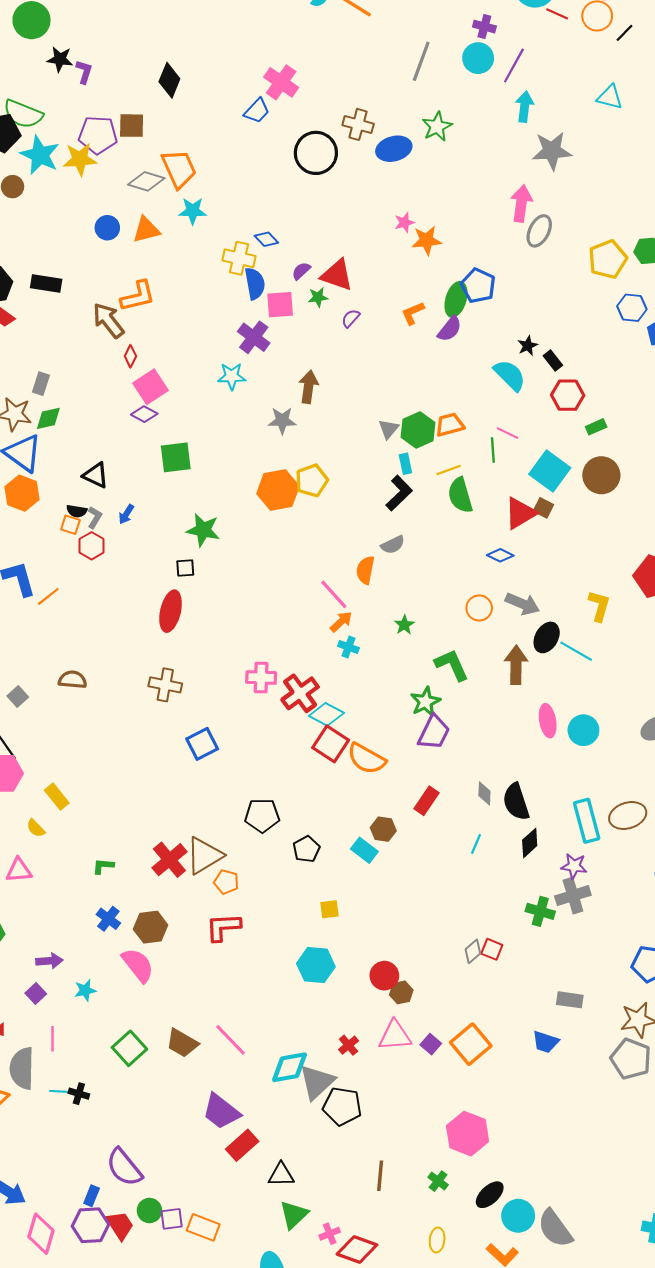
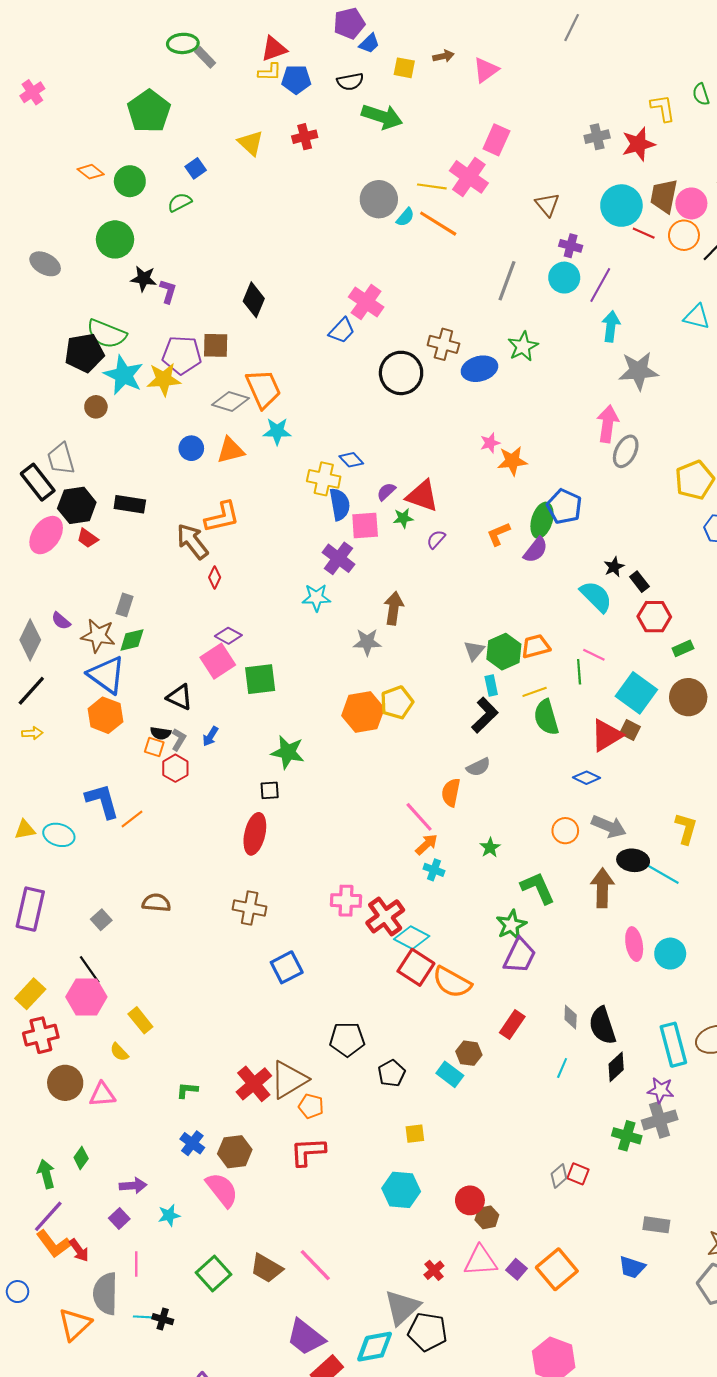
pink square: (151, 387) -> (218, 661), moved
black ellipse: (547, 637) -> (633, 860), turned 68
cyan diamond: (290, 1067) -> (375, 1347), moved

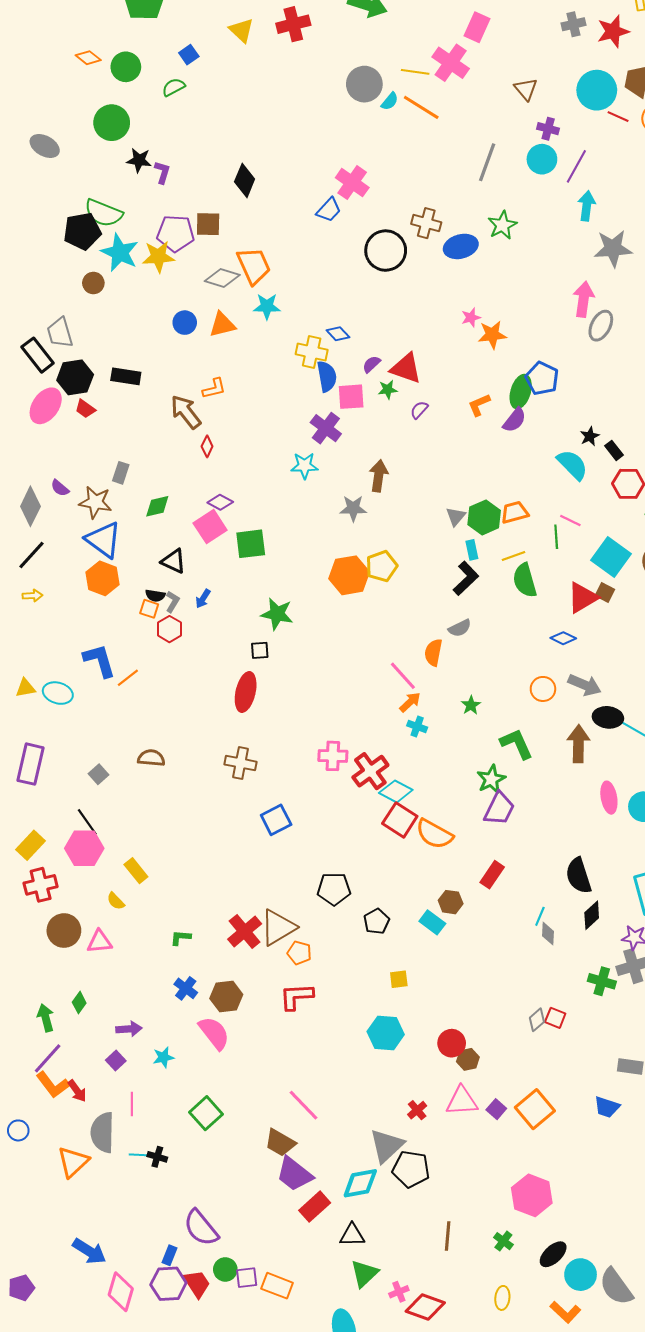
red cross: (305, 137) -> (293, 24), size x1.4
orange L-shape: (222, 517) -> (214, 389), size x0.7
green diamond: (132, 640) -> (157, 506), moved
gray diamond: (571, 1017) -> (548, 934), moved
brown trapezoid: (267, 1268) -> (280, 1143), moved

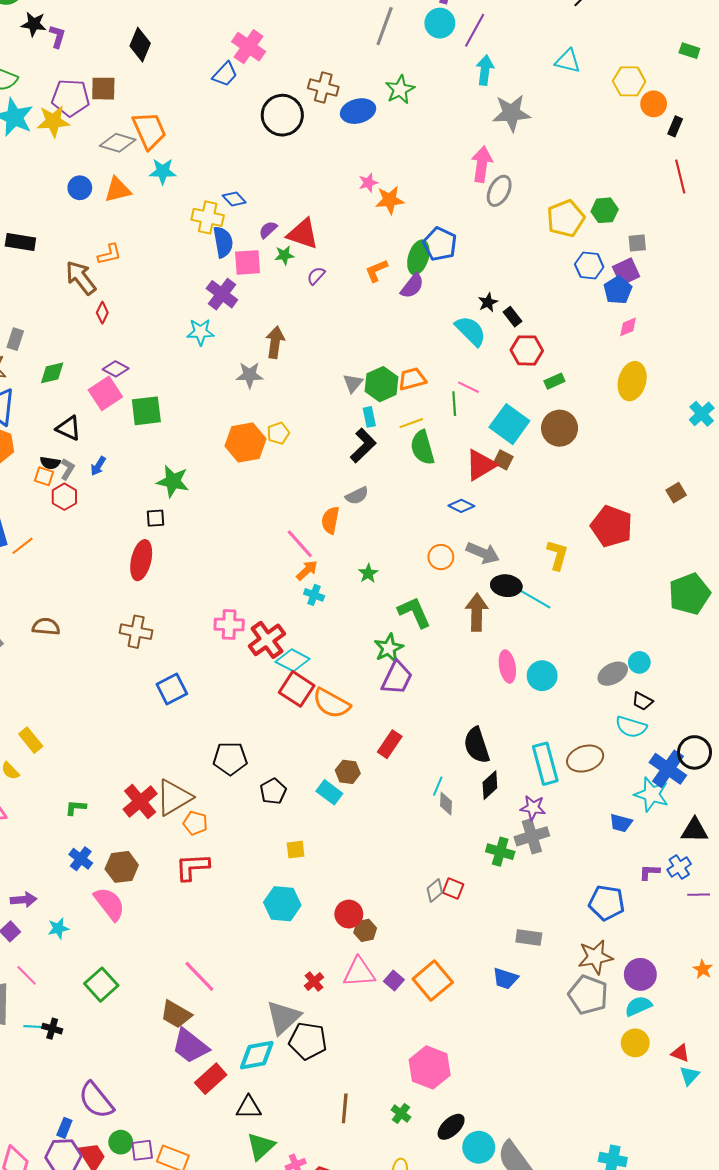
yellow pentagon: (382, 566) -> (278, 433), size x0.7
pink line: (132, 1104) -> (27, 975), turned -45

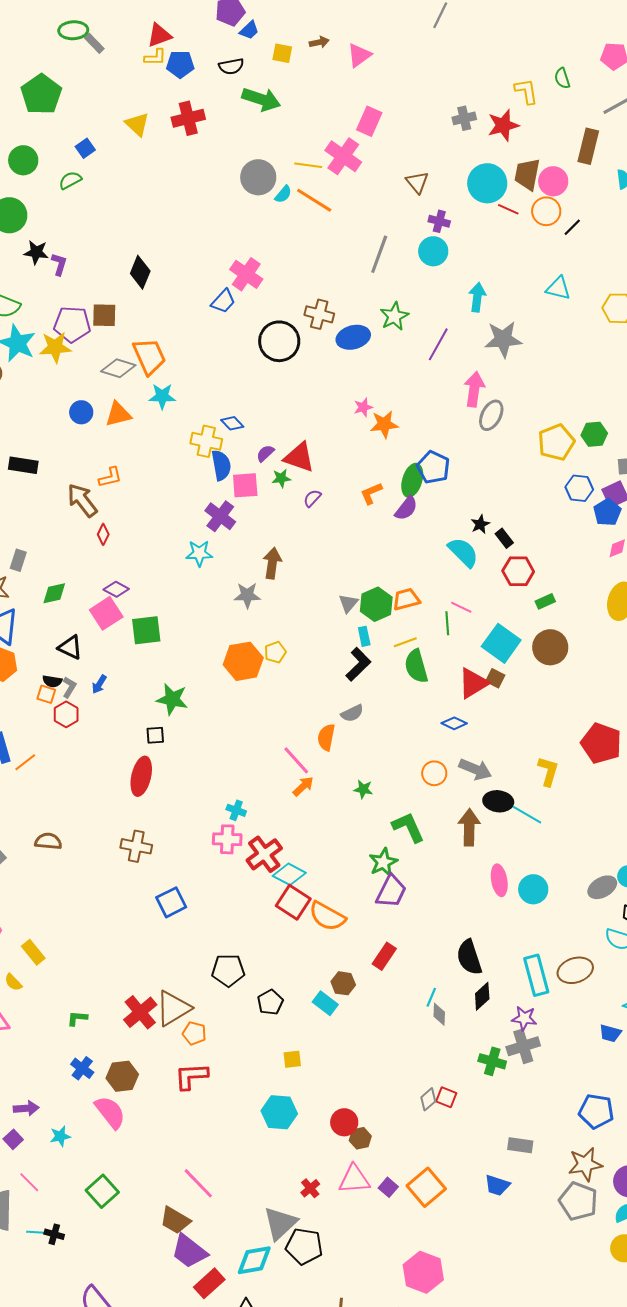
purple line: (475, 30) -> (438, 344), moved
green star: (368, 573) -> (363, 789), turned -30
cyan cross: (314, 595) -> (236, 810), moved

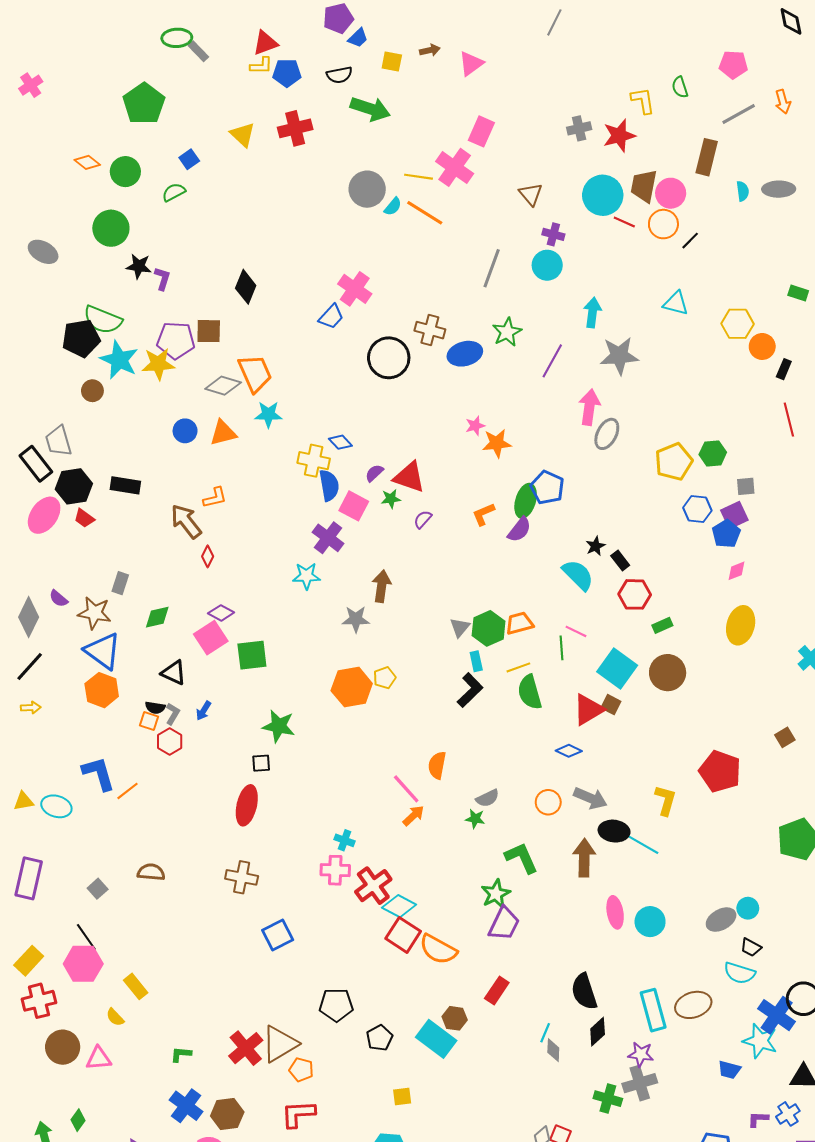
pink square: (245, 485) -> (354, 506), turned 32
gray semicircle: (352, 713) -> (487, 798), moved
cyan rectangle: (325, 1003) -> (436, 1039), size x1.5
blue cross: (82, 1068) -> (186, 1106), size x1.4

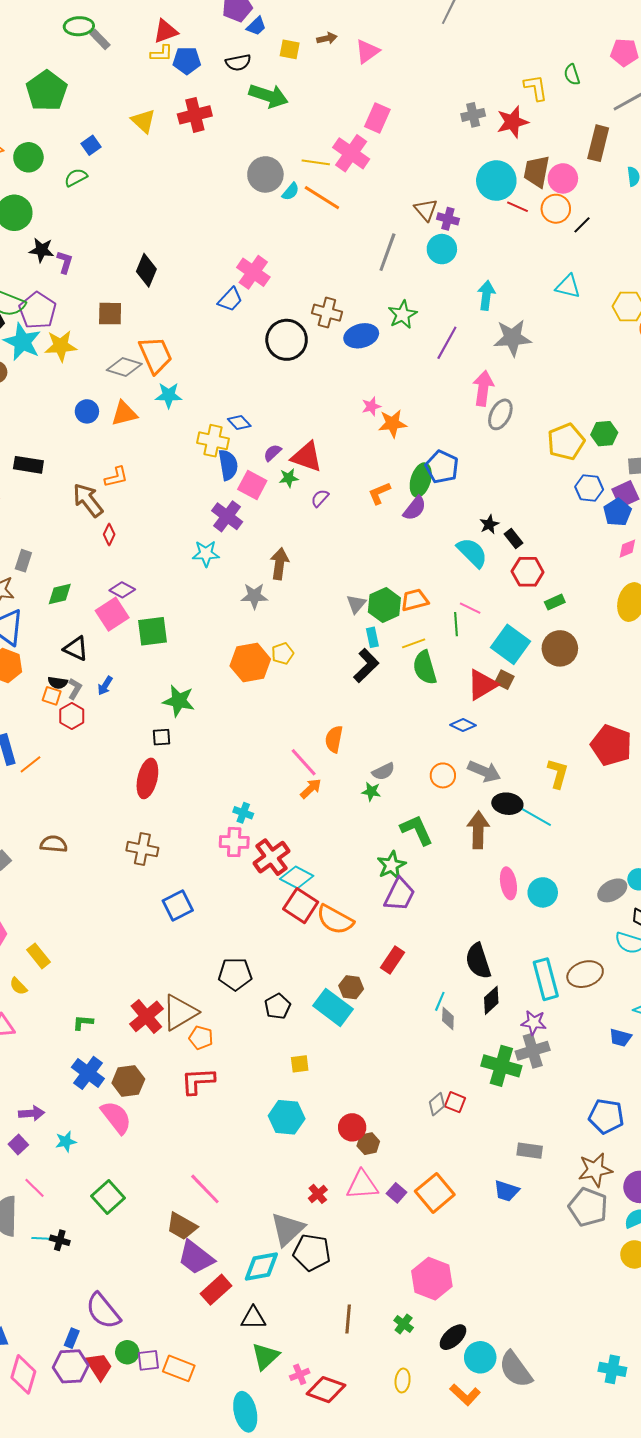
brown triangle: (531, 194) -> (426, 210), moved
purple pentagon: (176, 340) -> (38, 311), moved, turned 30
green cross: (608, 1099) -> (501, 1066), size x1.4

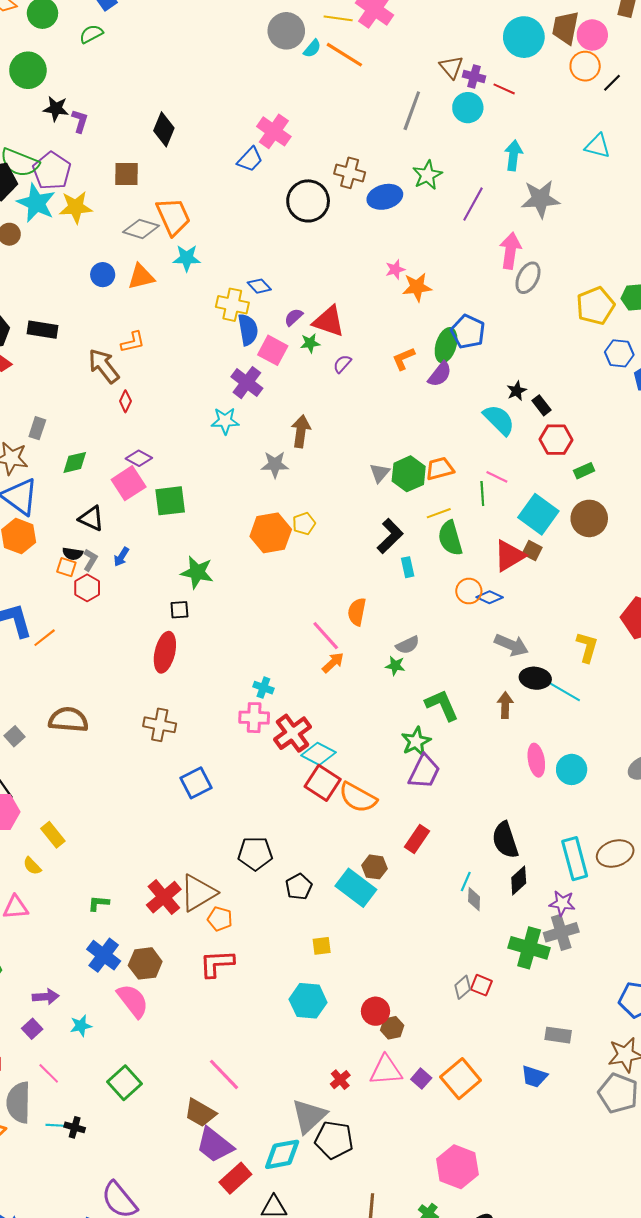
red line: (518, 207) -> (504, 89), moved
cyan rectangle: (372, 637) -> (408, 567), moved
orange circle: (443, 775) -> (469, 591), moved
brown arrow: (478, 830) -> (505, 705), size x0.7
brown semicircle: (54, 844) -> (68, 720), size x1.4

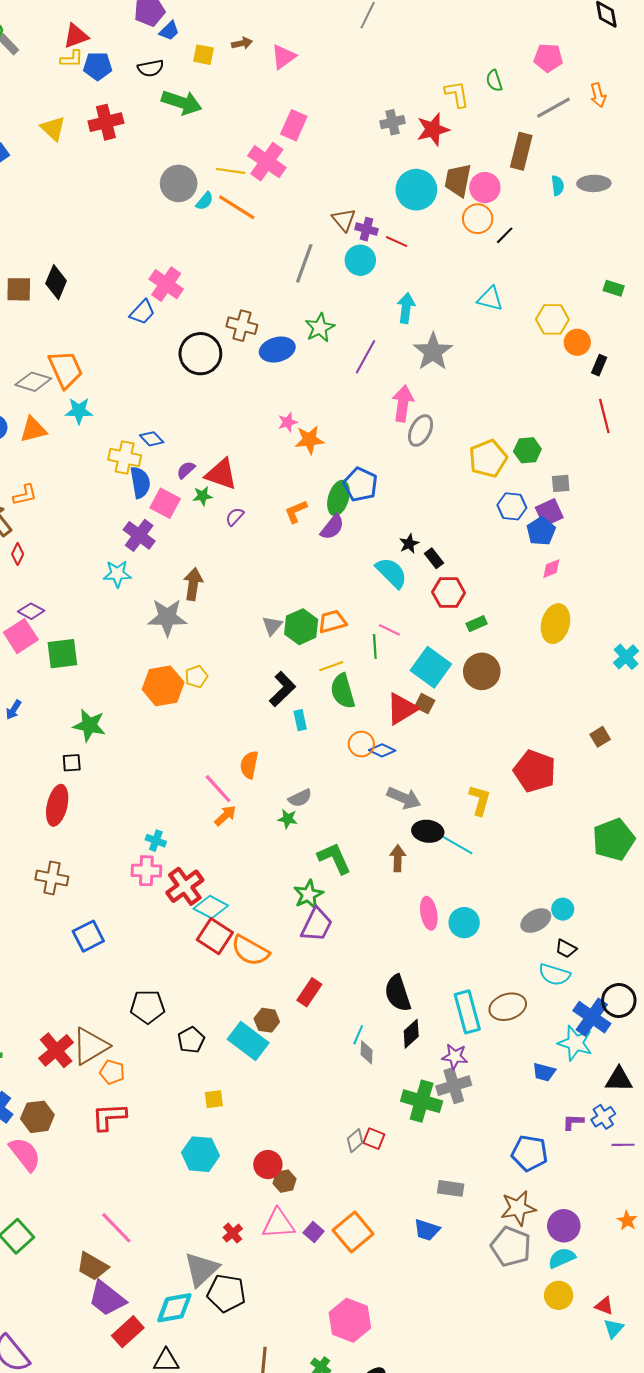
brown square: (127, 174) -> (19, 289), moved
gray star: (540, 199) -> (433, 352), turned -30
gray star: (275, 464) -> (167, 617), size x1.4

